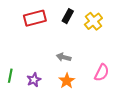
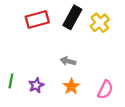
black rectangle: (68, 16) -> (72, 17), size x1.5
pink semicircle: (102, 73) -> (105, 90), moved

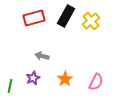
gray arrow: (68, 61) -> (42, 56), moved
green line: (11, 81) -> (10, 86), moved

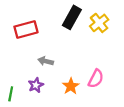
red rectangle: (34, 18) -> (26, 29), moved
pink semicircle: (96, 82) -> (96, 79), moved

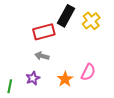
red rectangle: (26, 29) -> (44, 32), moved

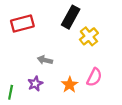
yellow cross: (91, 21) -> (89, 36), moved
red rectangle: (44, 32) -> (22, 24), moved

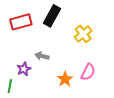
black rectangle: (71, 17) -> (52, 16), moved
purple star: (35, 84) -> (24, 69), moved

